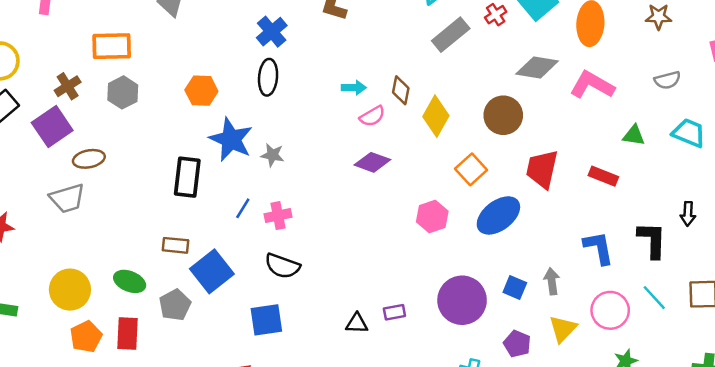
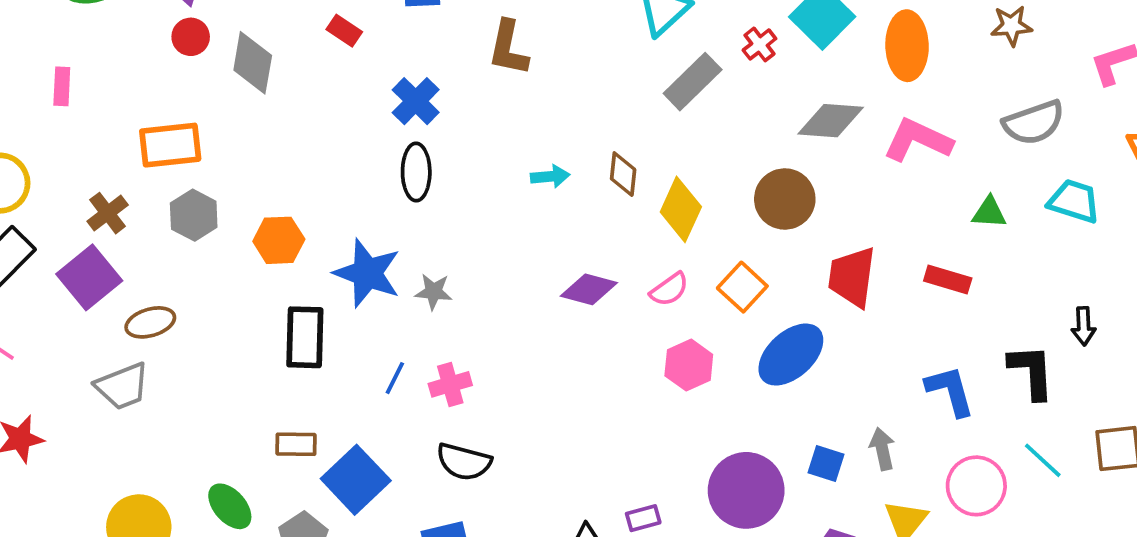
gray semicircle: (667, 80) -> (1034, 123), size x1.5
orange hexagon: (201, 91) -> (279, 240), moved
pink semicircle: (372, 116) -> (669, 289), moved
green ellipse: (130, 281) -> (230, 506), turned 32

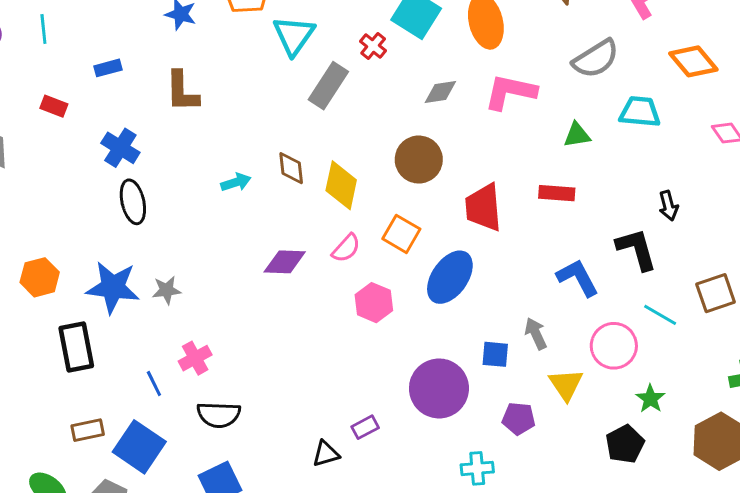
gray diamond: (831, 121) -> (440, 92), size x0.7
blue line: (395, 378) -> (154, 383), moved, turned -40

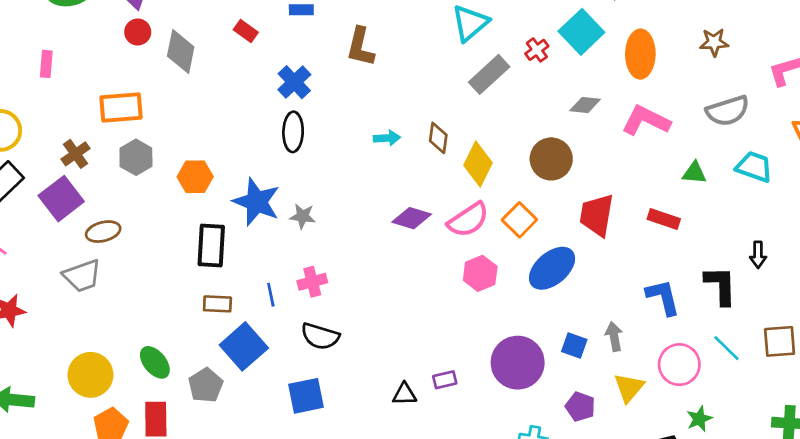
pink semicircle: (346, 248) -> (468, 220), size x1.5
brown rectangle: (88, 430) -> (217, 304), moved

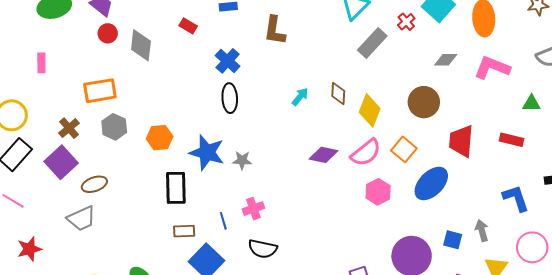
cyan arrow: (387, 138) -> (300, 97), turned -42

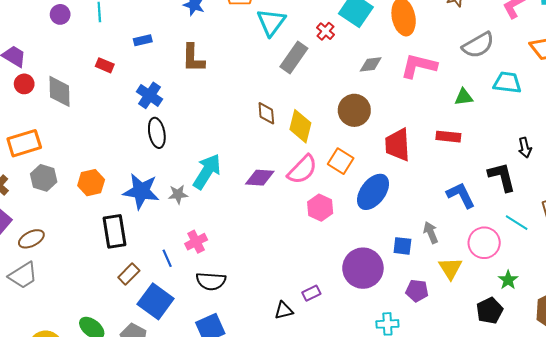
cyan arrow: (300, 97) -> (207, 172), moved, size x1.8
brown rectangle: (184, 231) -> (129, 274), turned -35

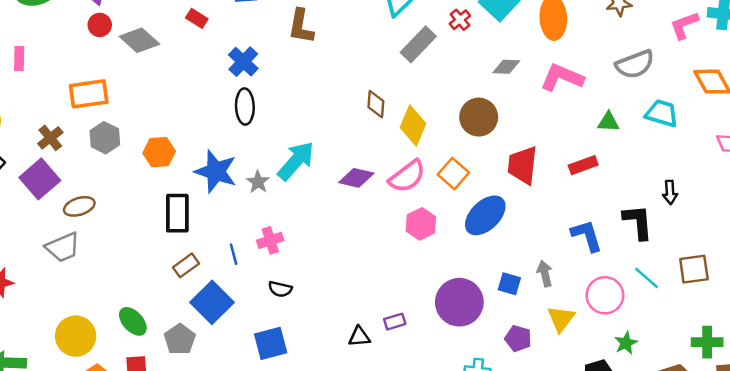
gray diamond: (60, 91) -> (139, 40), turned -56
red rectangle: (448, 137) -> (583, 165), turned -35
gray star: (178, 194) -> (258, 182), turned 30
black semicircle: (211, 281) -> (280, 289), size x0.7

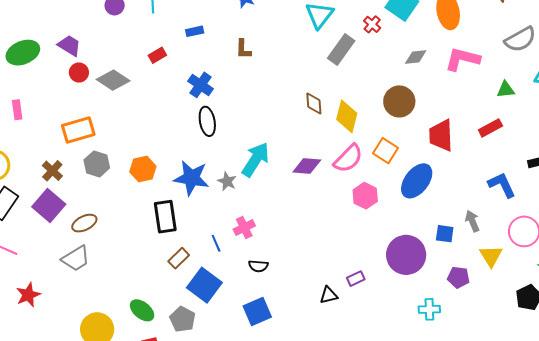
red rectangle: (197, 18) -> (157, 55), turned -54
brown L-shape: (301, 26) -> (243, 49), size x0.7

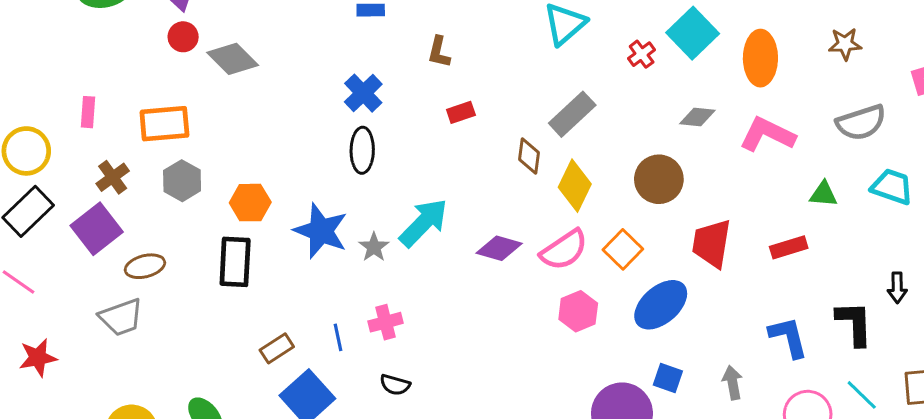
gray rectangle: (341, 50) -> (572, 114), moved
red rectangle: (157, 55) -> (461, 112), moved
pink rectangle: (17, 110) -> (88, 112), moved
black rectangle: (165, 217) -> (235, 262), moved
blue square: (445, 234) -> (668, 378), moved

